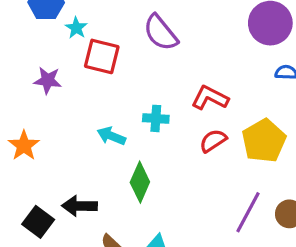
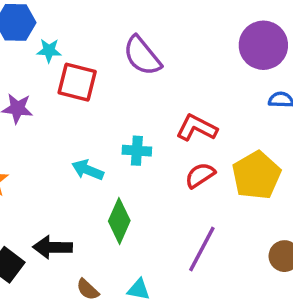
cyan star: (76, 28) -> (49, 50), turned -30
purple line: (248, 212) -> (202, 249), moved

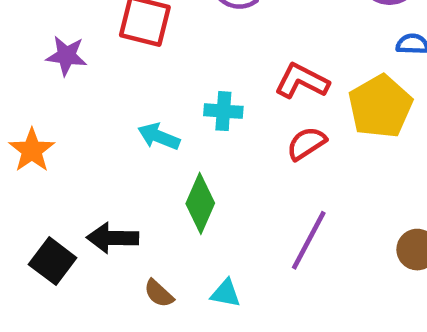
yellow pentagon: (256, 175) -> (380, 106), moved

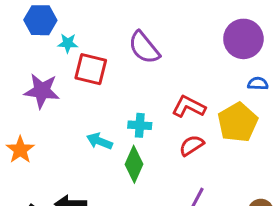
purple star: (66, 56) -> (42, 91), size x1.4
green diamond: (200, 203) -> (134, 164), moved

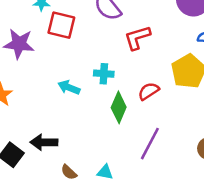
red L-shape: (189, 107) -> (137, 38), moved, turned -44
green diamond: (134, 164) -> (119, 107), moved

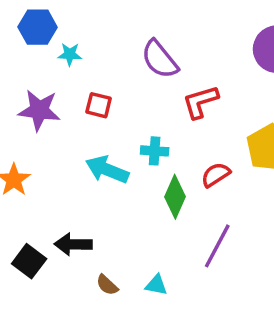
red square: (61, 25) -> (99, 105), moved, size x0.7
cyan arrow: (69, 87) -> (107, 170), size x1.4

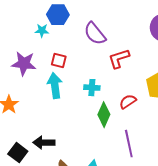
blue hexagon: (38, 27) -> (58, 15), moved
cyan arrow: (107, 170) -> (55, 86), moved, turned 60
purple line: (217, 246) -> (129, 144), turned -40

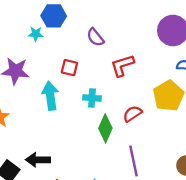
purple semicircle: (95, 34) -> (95, 37), size x0.7
red square: (59, 61) -> (69, 68), moved

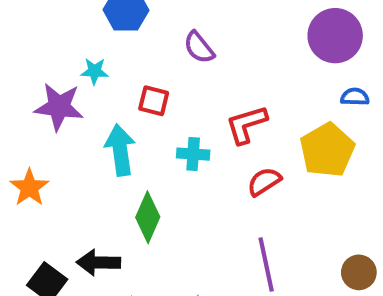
cyan star: (36, 34) -> (94, 71), moved
red L-shape: (122, 65) -> (246, 124), moved
green diamond: (105, 128) -> (148, 217), moved

